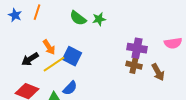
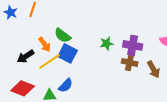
green semicircle: (78, 18) -> (63, 35), moved
green star: (99, 19) -> (107, 43), moved

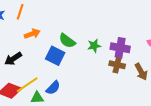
green semicircle: (63, 35) -> (67, 41), moved
orange arrow: (45, 44) -> (32, 34), moved, turned -77
yellow line: (50, 61) -> (27, 85), moved

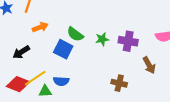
brown cross: (117, 65) -> (119, 83), moved
blue semicircle: (53, 88) -> (61, 81), turned 49

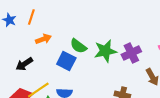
green star: (102, 39) -> (105, 51), size x1.6
purple cross: (128, 41) -> (131, 53), turned -36

